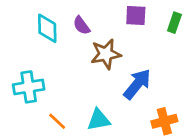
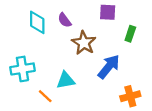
green rectangle: (174, 23) -> (130, 34), moved
brown star: (106, 54) -> (84, 43), turned -30
cyan triangle: (99, 120) -> (66, 80), moved

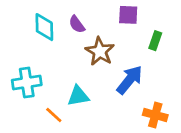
orange cross: (130, 96) -> (155, 115), turned 30

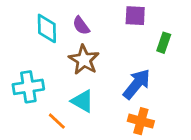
brown star: (100, 51) -> (84, 60), moved
cyan triangle: (78, 96) -> (82, 101), turned 40
orange cross: (155, 115) -> (141, 121), moved

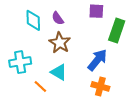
green rectangle: (164, 43) -> (117, 31), size x1.6

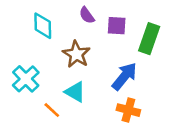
purple square: (96, 11) -> (117, 26), moved
purple semicircle: (58, 18) -> (87, 15), moved
cyan cross: (20, 62) -> (26, 79), turned -35

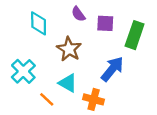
orange cross: (128, 110) -> (94, 99), moved

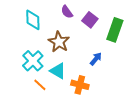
purple square: (105, 23) -> (90, 20), turned 35
blue arrow: (112, 69) -> (96, 59), size x0.6
cyan cross: (23, 71) -> (33, 61), moved

